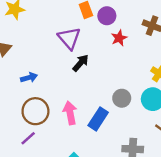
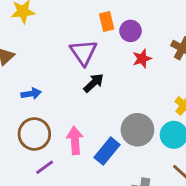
gray circle: (122, 98) -> (137, 130), size x1.5
purple line: (28, 138) -> (45, 167), moved

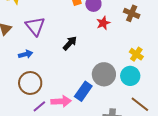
purple triangle: (83, 52) -> (35, 26), moved
pink arrow: (75, 140) -> (61, 101), moved, turned 96

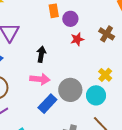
black arrow: (70, 43) -> (41, 54), turned -42
pink arrow: (61, 101) -> (40, 79), moved

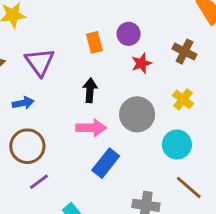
orange rectangle: (54, 11) -> (94, 42), moved
yellow cross: (105, 75) -> (183, 99), moved
gray circle: (70, 90) -> (137, 114), moved

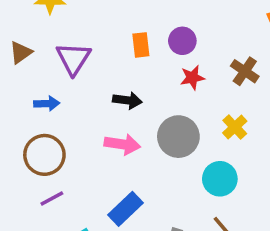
black arrow: (90, 90) -> (127, 100), turned 85
blue rectangle: (106, 163) -> (126, 209), moved

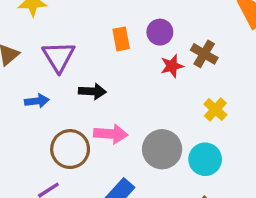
brown cross: (245, 71) -> (204, 54), moved
black arrow: (127, 100) -> (92, 91), moved
gray circle: (178, 137) -> (162, 149), moved
brown circle: (44, 155) -> (70, 149), moved

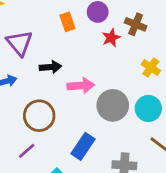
pink arrow: (111, 134) -> (81, 86), moved

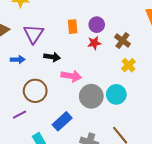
red star: (111, 38) -> (94, 43), moved
yellow cross: (151, 68) -> (128, 65), moved
cyan circle: (148, 108) -> (116, 94), moved

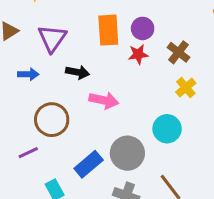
orange rectangle: (73, 27) -> (108, 30), size x1.5
gray circle: (91, 96) -> (127, 153), moved

